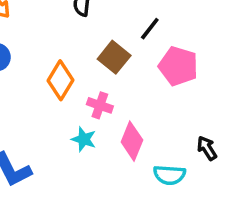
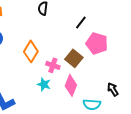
brown square: (114, 57) -> (74, 58), moved

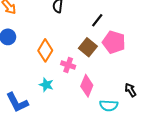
brown square: (74, 58) -> (88, 47), moved
cyan star: (44, 84) -> (46, 85), moved

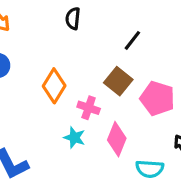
pink pentagon: (114, 42) -> (157, 98), moved
cyan star: (46, 85) -> (74, 138), moved

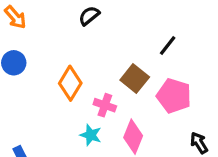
black semicircle: (73, 18) -> (89, 16), turned 45
black line: (132, 40) -> (168, 46), moved

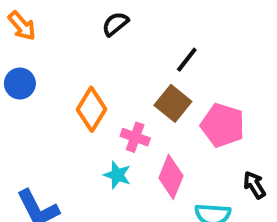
black line: (168, 46) -> (187, 60), moved

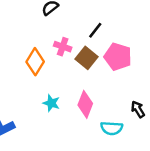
pink pentagon: (223, 125) -> (118, 57), moved
pink cross: (135, 137) -> (63, 47), moved

